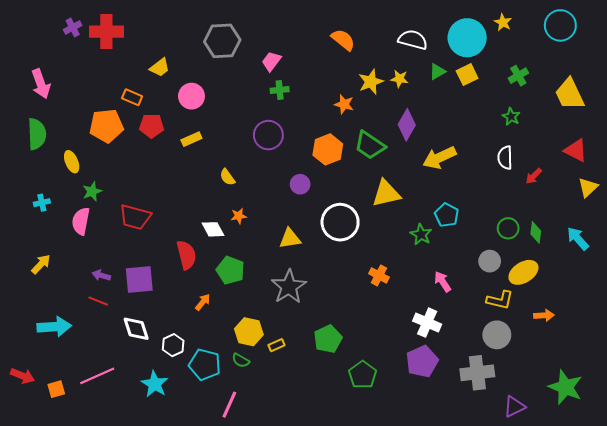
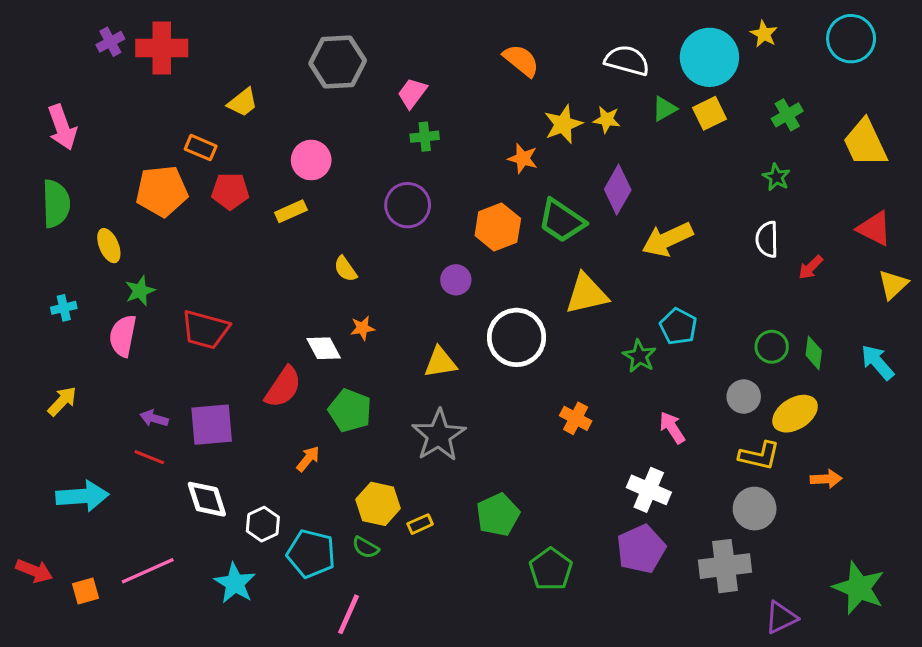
pink circle: (191, 96) -> (311, 160), moved
red semicircle: (186, 255) -> (283, 387), turned 48

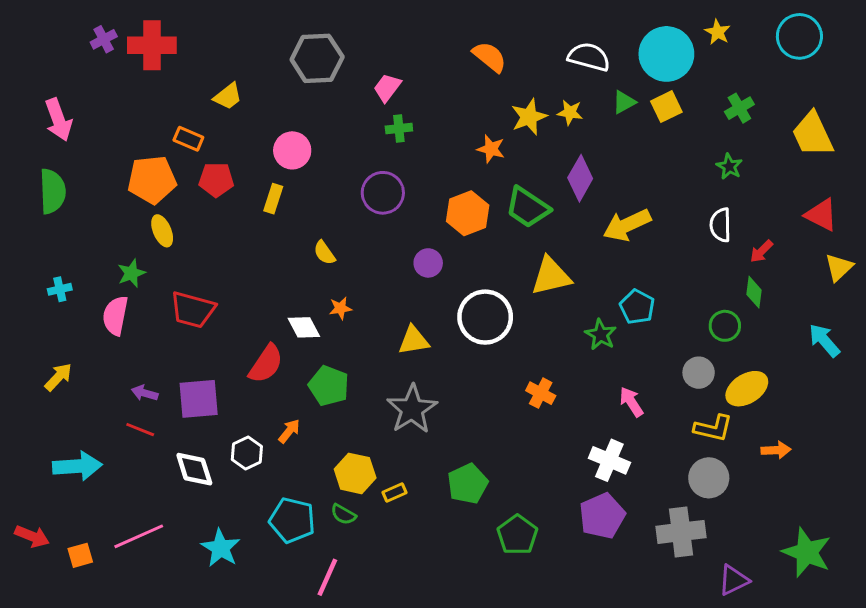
yellow rectangle: (291, 211) -> (273, 199), turned -48
yellow ellipse: (109, 246) -> (162, 231), moved
green diamond: (814, 353) -> (754, 292), moved
white hexagon: (263, 524) -> (247, 453), moved

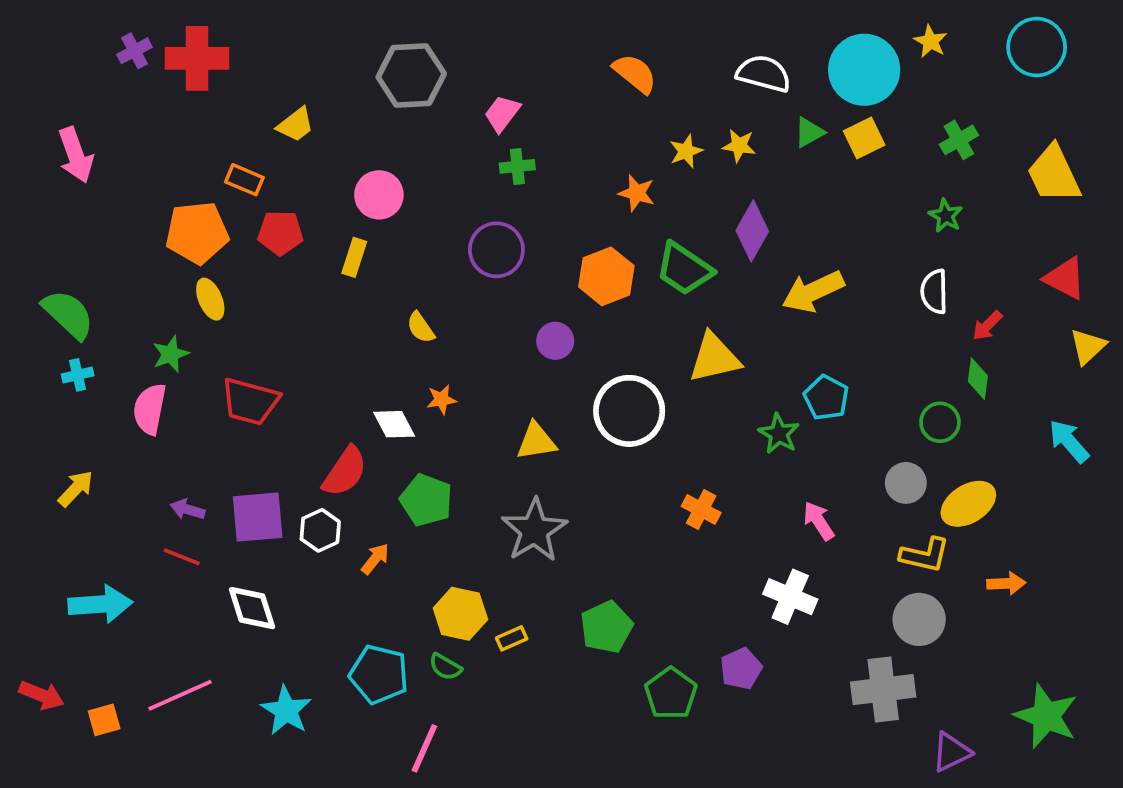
yellow star: (529, 117) -> (686, 151), size x0.7
green semicircle: (52, 191) -> (68, 314), moved, turned -45
white hexagon: (247, 453) -> (320, 530), moved
purple pentagon: (602, 516) -> (741, 669), moved, size x0.7

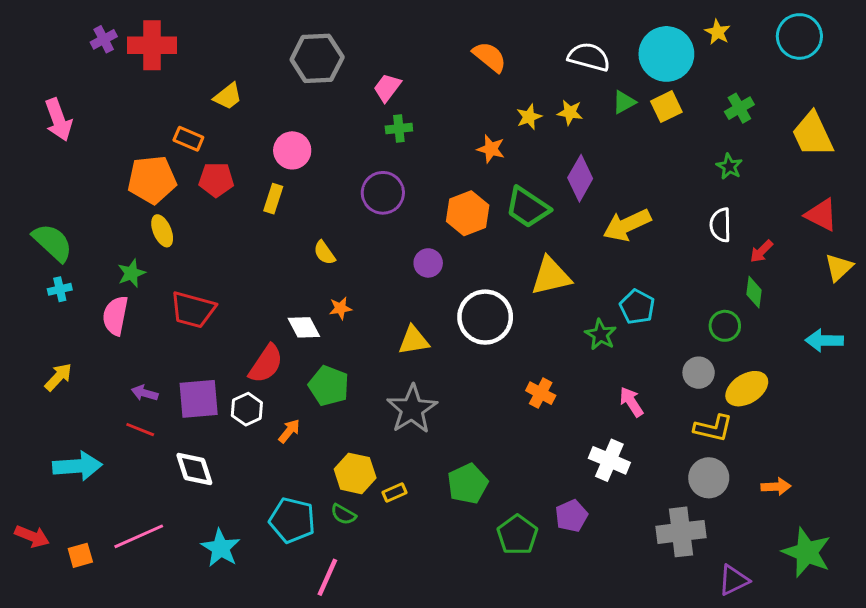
cyan arrow: (1069, 441) -> (824, 340), turned -48
orange arrow: (1006, 583) -> (776, 487), moved

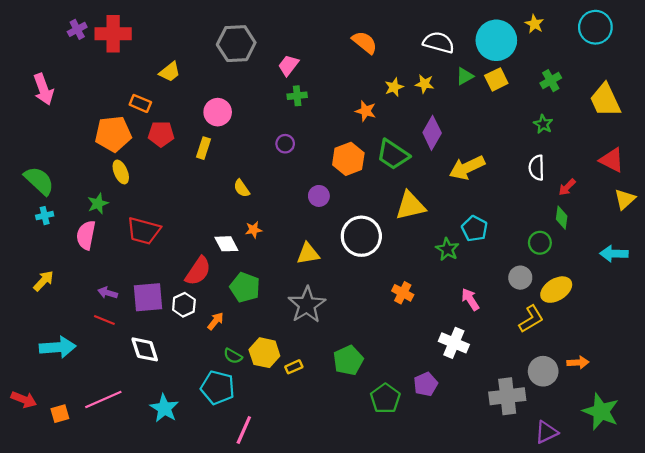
purple circle: (383, 193) -> (285, 144), size x0.6
yellow L-shape: (713, 428) -> (531, 319), turned -44
gray circle: (709, 478) -> (543, 371), moved
green semicircle: (343, 514) -> (233, 356), moved

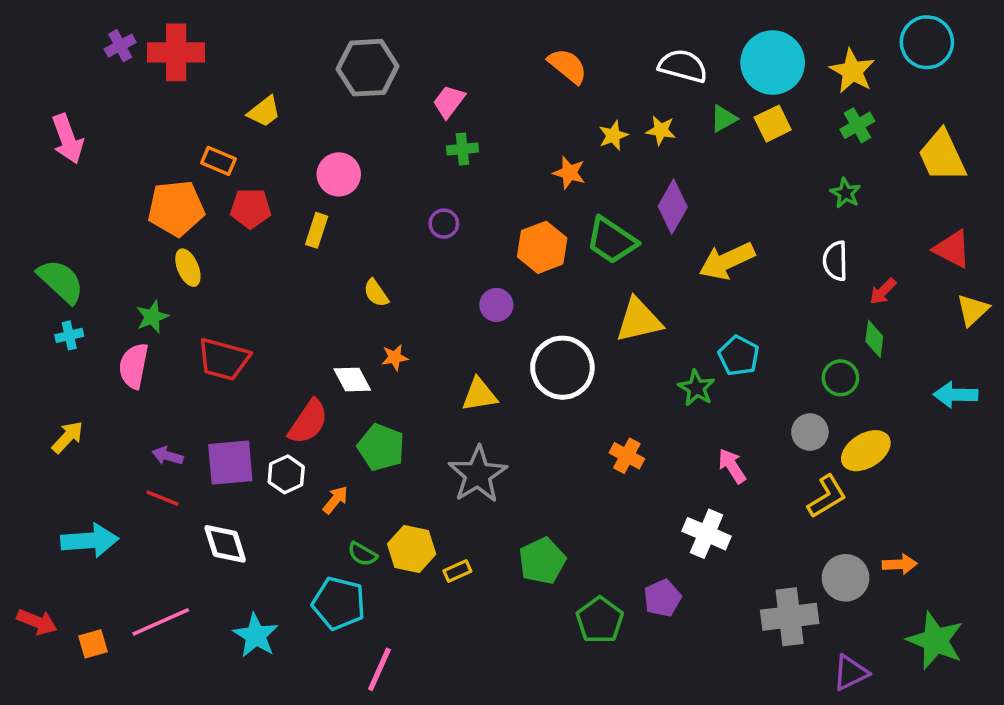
yellow star: (534, 24) -> (852, 71), moved, size x1.5

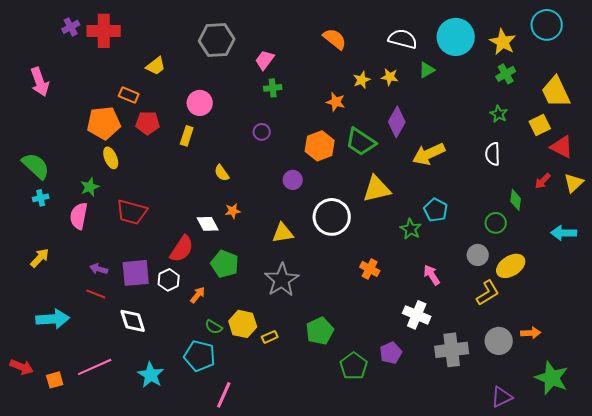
yellow square: (773, 124) -> (540, 125), moved
red arrow: (883, 291) -> (543, 181), moved
gray cross: (790, 617) -> (452, 350), moved

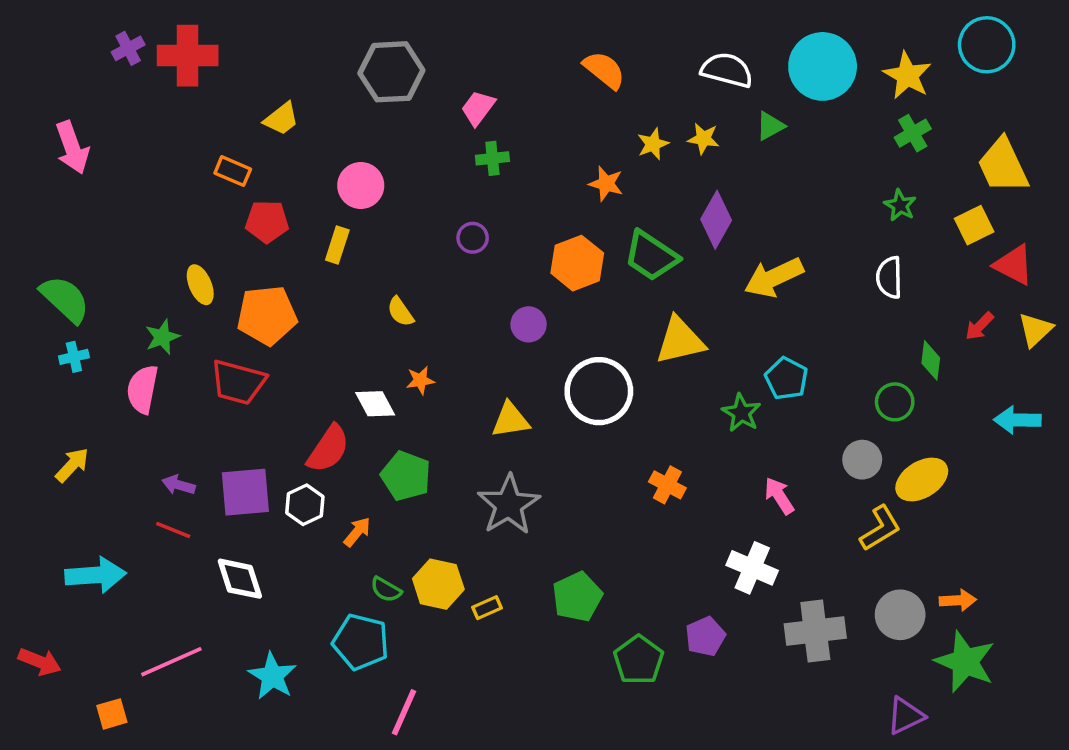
orange pentagon: (104, 123) -> (267, 315), moved
green star: (552, 378) -> (965, 662), moved
orange square: (55, 380) -> (112, 714), moved

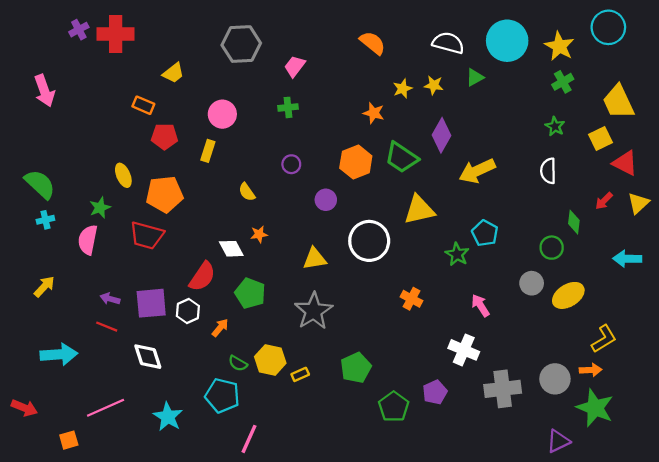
green cross: (492, 158) -> (288, 107), moved
purple circle: (473, 238) -> (291, 164), moved
yellow L-shape: (880, 528) -> (604, 339), moved

